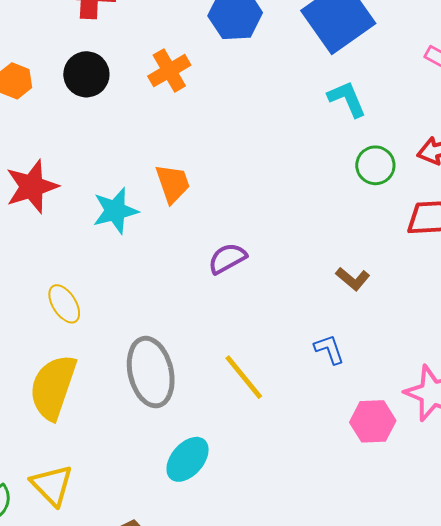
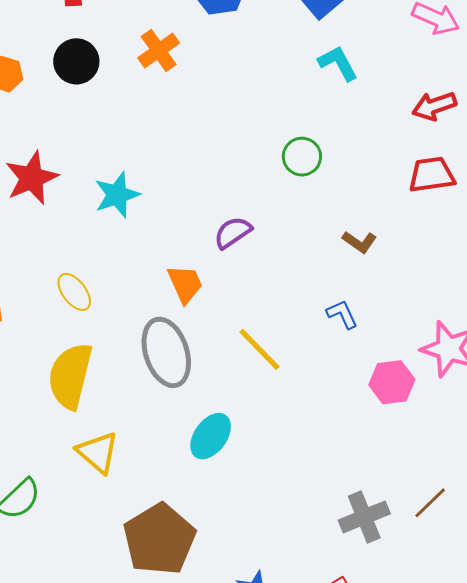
green circle: (375, 165) -> (302, 157), moved
orange trapezoid: (173, 184) -> (185, 284), moved
yellow triangle: (52, 485) -> (98, 452), moved

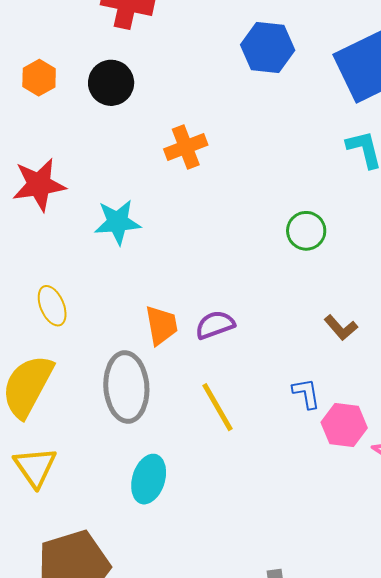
orange cross: (159, 50) -> (186, 147), moved
purple semicircle: (233, 233) -> (215, 325), moved
pink hexagon: (392, 382) -> (344, 425), moved
cyan ellipse: (211, 436) -> (149, 479), turned -33

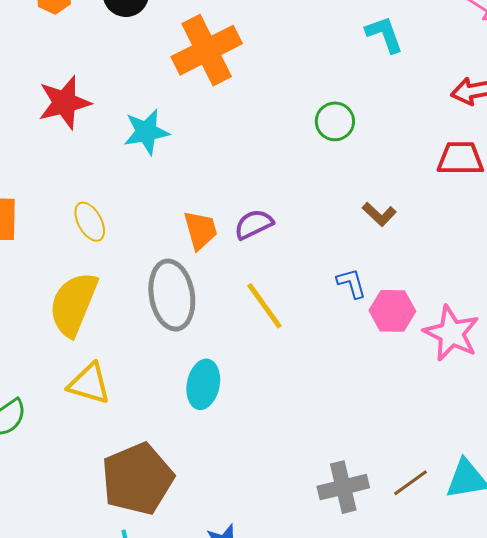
orange cross: (186, 147) -> (207, 50), size x1.6
yellow triangle: (35, 467) -> (89, 384), turned -33

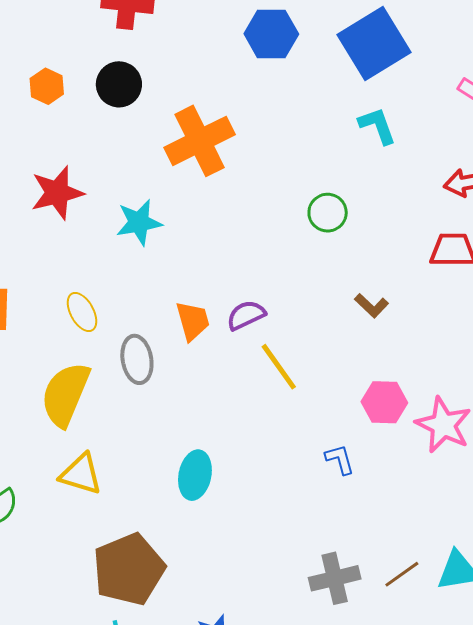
blue L-shape: (351, 283) -> (340, 459), moved
gray ellipse: (172, 295) -> (137, 359), moved, size x0.7
yellow line: (264, 306) -> (279, 367), moved

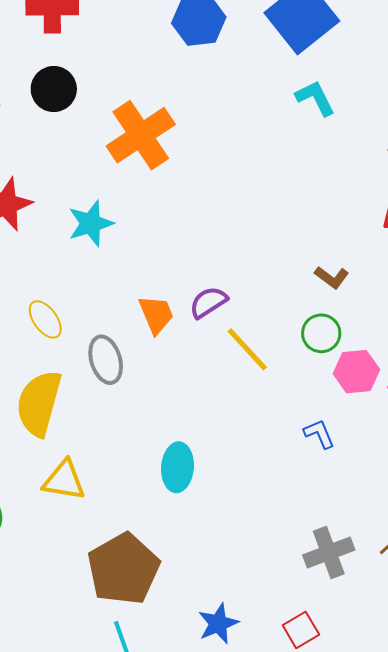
green circle: (328, 213) -> (321, 333), moved

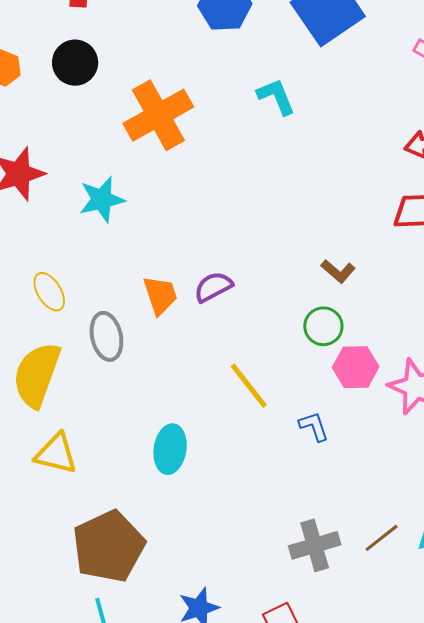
cyan L-shape: (315, 98) -> (276, 97), moved
yellow line: (247, 349) -> (249, 386), moved

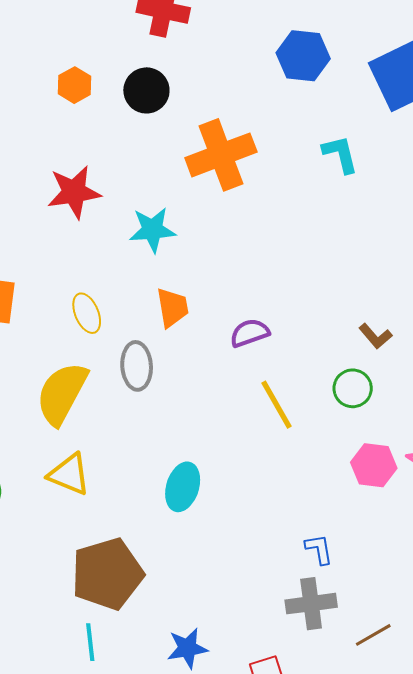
orange trapezoid: (160, 295) -> (172, 307), moved
pink hexagon: (356, 367) -> (374, 465), moved
yellow line: (249, 386) -> (276, 405), moved
blue L-shape: (314, 426) -> (319, 549), moved
brown line: (382, 538) -> (373, 635), moved

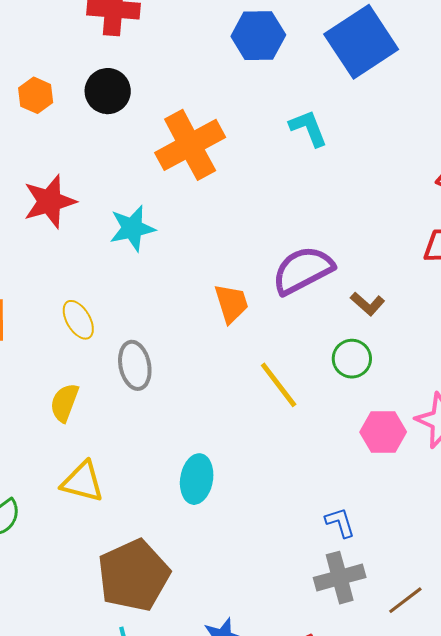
orange trapezoid: (172, 307) -> (231, 303), moved
purple semicircle: (250, 333) -> (303, 270), moved, size x1.6
yellow semicircle: (62, 393) -> (64, 403), size x0.6

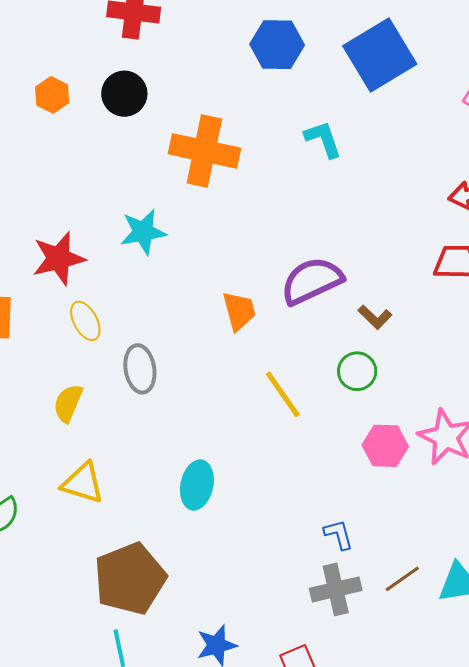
orange cross: (190, 145) -> (204, 151), turned 38
red star: (50, 201) -> (59, 258), moved
brown line: (405, 600) -> (402, 579), moved

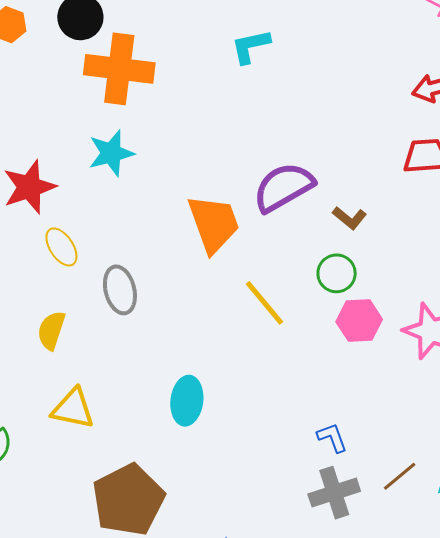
cyan L-shape: (323, 139) -> (251, 46), moved, turned -78
orange cross: (204, 151) -> (119, 69), moved
orange trapezoid: (239, 311) -> (214, 224), size x1.5
pink hexagon: (385, 446) -> (359, 321), moved

